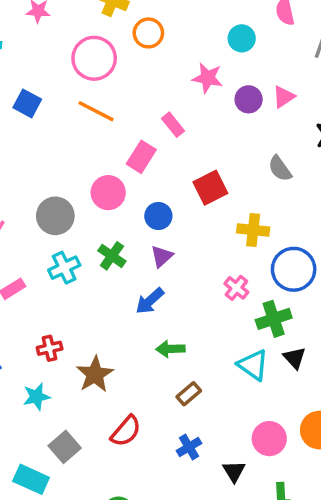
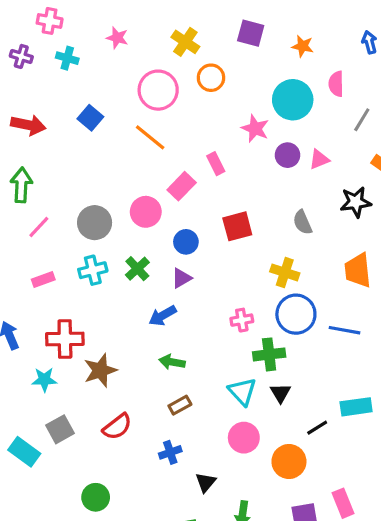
cyan circle: (242, 38) -> (293, 100), size x1.6
yellow cross: (253, 230) -> (285, 272), moved
pink cross: (236, 288) -> (242, 320), turned 30
red cross: (50, 348) -> (65, 339), size x1.6
pink circle: (269, 439) -> (244, 438), moved

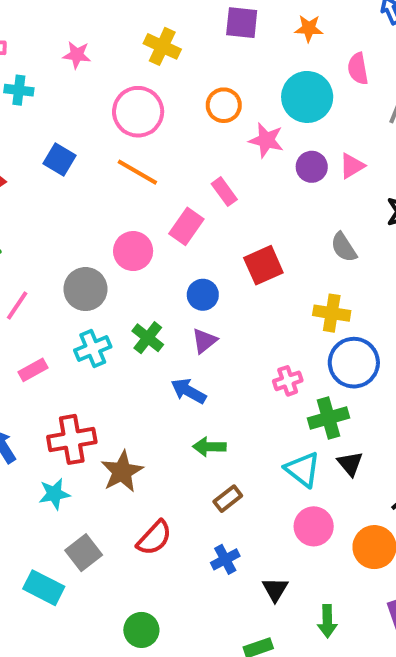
orange circle: (211, 78) -> (224, 105), moved
pink circle: (146, 212) -> (133, 251), moved
blue arrow: (163, 316) -> (188, 391), turned 68

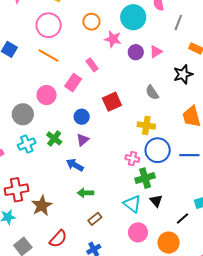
pink cross: (288, 381) -> (132, 159), moved, turned 32

